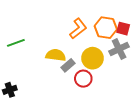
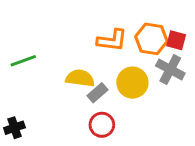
orange L-shape: (78, 29) -> (112, 40), turned 45
gray cross: (119, 49) -> (170, 69), turned -36
red circle: (83, 79) -> (102, 125), moved

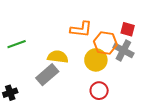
orange hexagon: (151, 39) -> (105, 43), moved
gray rectangle: (98, 93) -> (47, 75), moved, size x1.5
red circle: (102, 125) -> (99, 91), moved

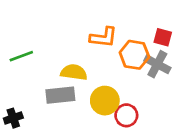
yellow circle: (96, 60) -> (105, 101), moved
gray rectangle: (47, 75) -> (60, 95), turned 35

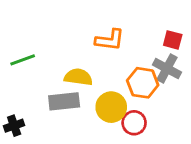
orange hexagon: (134, 55) -> (143, 83), moved

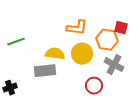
gray cross: (167, 68) -> (114, 65), moved
orange hexagon: (143, 83) -> (107, 40), moved
yellow circle: (111, 107) -> (82, 54), moved

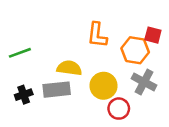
orange L-shape: (77, 28) -> (97, 35), turned 90
yellow circle: (82, 54) -> (104, 86), moved
black cross: (10, 88) -> (24, 95), moved

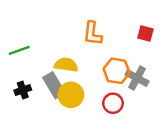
orange hexagon: (135, 50) -> (117, 71), moved
yellow circle: (104, 86) -> (71, 95), moved
gray rectangle: (57, 90) -> (54, 85), turned 65

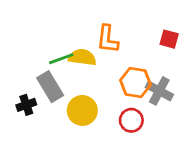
green line: (19, 50) -> (61, 59), moved
yellow semicircle: (66, 65) -> (82, 57), moved
gray rectangle: (54, 85) -> (50, 87), moved

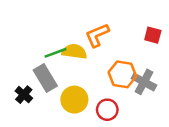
orange L-shape: (108, 39) -> (97, 35), turned 60
black cross: (26, 105) -> (24, 95), turned -30
red circle: (131, 120) -> (107, 110), moved

